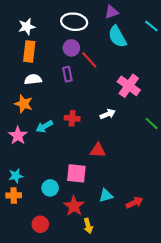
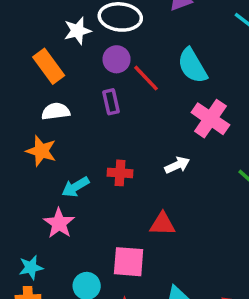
white star: (27, 27) -> (78, 31), moved
cyan semicircle: (117, 37) -> (192, 66), moved
orange rectangle: (29, 51) -> (49, 66), turned -42
pink star: (18, 136) -> (59, 223), moved

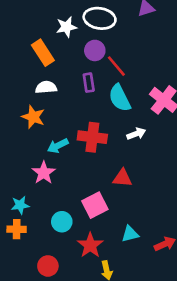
cyan semicircle: (192, 66) -> (120, 98), moved
red cross: (120, 173) -> (92, 137), size x1.5
pink square: (129, 262) -> (95, 205), turned -35

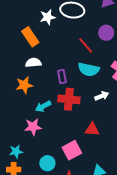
purple circle: (95, 50) -> (106, 33), moved
purple rectangle: (89, 83) -> (62, 77), moved
cyan semicircle: (120, 98) -> (89, 69), turned -50
orange star: (33, 117) -> (24, 85), turned -30
pink star: (44, 173) -> (33, 127), turned 30

